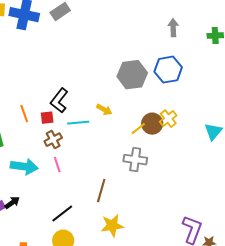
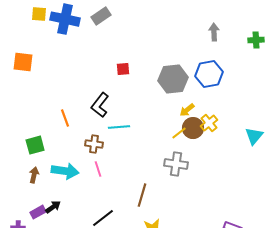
yellow arrow: (104, 110) -> (187, 110), moved, turned 112
red square: (47, 118) -> (123, 69), moved
brown cross: (53, 140) -> (94, 144), turned 36

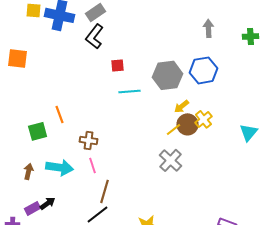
black L-shape: (100, 105) -> (94, 36), moved
cyan line: (119, 127) -> (130, 91), moved
green square: (35, 145) -> (38, 131), moved
gray cross: (176, 164) -> (170, 160), turned 35
brown line: (142, 195) -> (104, 191), moved

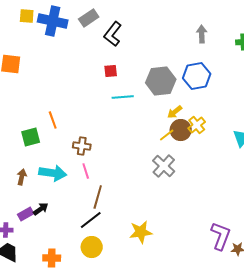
black L-shape: (94, 36) -> (113, 34), moved

